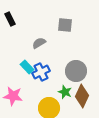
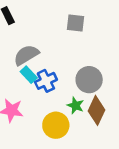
gray semicircle: (39, 43) -> (26, 55), moved, size x1.5

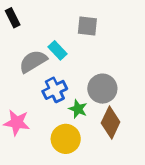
cyan rectangle: (29, 75) -> (58, 50), moved
green star: (76, 106) -> (78, 109), moved

